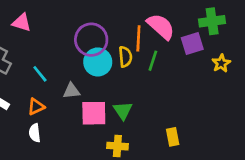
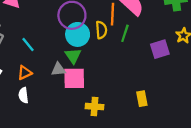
purple square: (192, 44) -> (160, 49), moved
gray triangle: (71, 91) -> (58, 69), moved
green triangle: (123, 111) -> (73, 56), moved

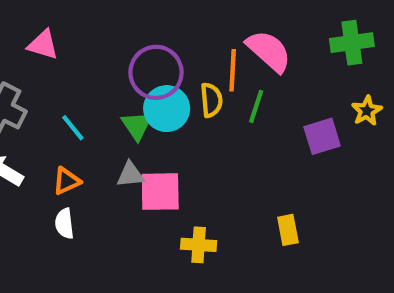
green triangle: (73, 56) -> (137, 126), moved

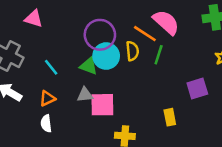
orange line: (233, 70) -> (145, 34), turned -60
green triangle: (137, 126) -> (89, 66), turned -36
purple square: (322, 136) -> (197, 88), moved
yellow rectangle: (288, 230) -> (170, 117), moved

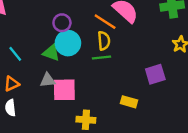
purple circle: (100, 35) -> (62, 23), size x0.6
yellow semicircle: (132, 51) -> (104, 41), moved
green line: (159, 55) -> (101, 57), moved, turned 66
yellow rectangle: (170, 117) -> (129, 102), turned -63

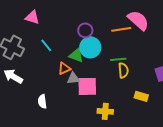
orange line: (105, 22) -> (121, 29), turned -42
yellow semicircle: (104, 41) -> (123, 70), moved
cyan line: (15, 54) -> (46, 45), moved
orange triangle: (12, 84) -> (64, 68), moved

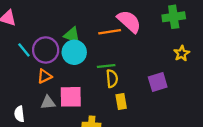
purple circle: (85, 30) -> (46, 50), moved, size x1.5
green triangle: (76, 55) -> (72, 35), moved
gray triangle: (73, 78) -> (48, 103), moved
yellow rectangle: (141, 96) -> (121, 101), moved, turned 64

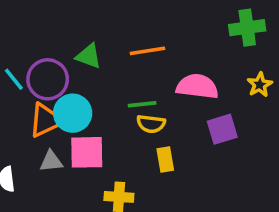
pink semicircle: (129, 21) -> (197, 86), moved, turned -35
cyan circle: (74, 52) -> (73, 113), moved
orange triangle: (44, 76) -> (46, 120), size x1.5
yellow semicircle: (112, 79) -> (151, 124), turned 102

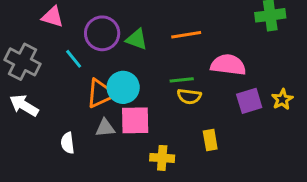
purple circle: (48, 79) -> (102, 33), moved
yellow star: (260, 85) -> (282, 99), moved
yellow rectangle: (165, 159) -> (210, 140), moved

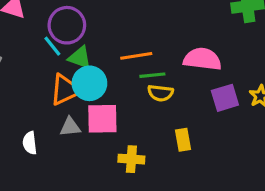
orange line: (186, 35) -> (136, 56), moved
green triangle: (137, 39) -> (80, 57), moved
cyan line: (74, 59) -> (52, 46), moved

